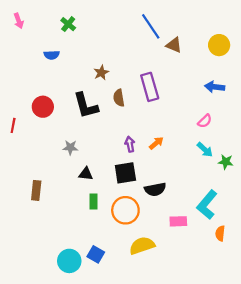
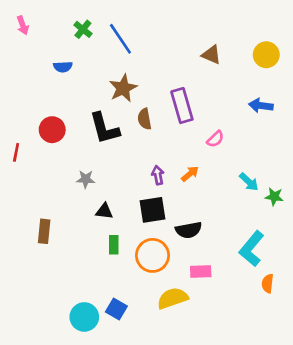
blue line: (151, 26) -> (120, 39), moved
brown star: (101, 73) -> (123, 88), size x1.5
pink semicircle: (205, 121) -> (215, 139), moved
pink rectangle: (178, 221) -> (201, 271), moved

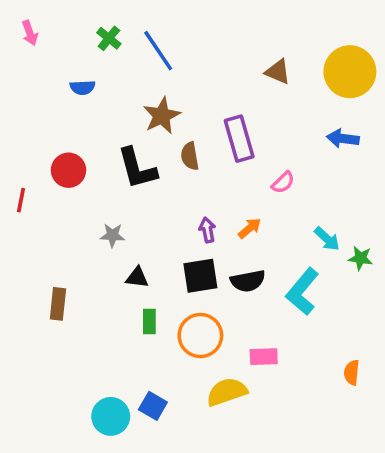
yellow circle: (266, 55) -> (350, 72), size x1.5
black semicircle: (189, 230) -> (248, 281), moved
cyan L-shape: (252, 249) -> (302, 292), moved

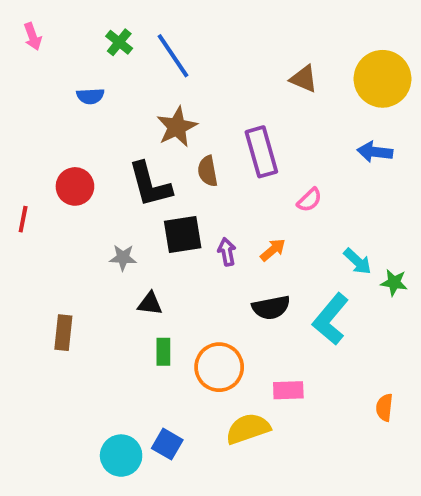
black square: (200, 276) -> (183, 235), moved

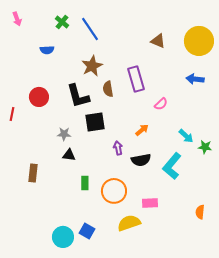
purple arrow: (227, 252) -> (118, 148), moved
black triangle: (150, 304) -> (69, 155), moved

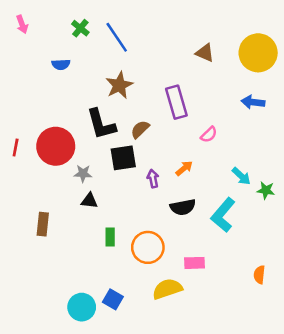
brown semicircle: (108, 89) -> (140, 129), moved, turned 56
red circle: (39, 97) -> (56, 146), moved, size x1.5
purple arrow: (118, 148) -> (153, 179), moved

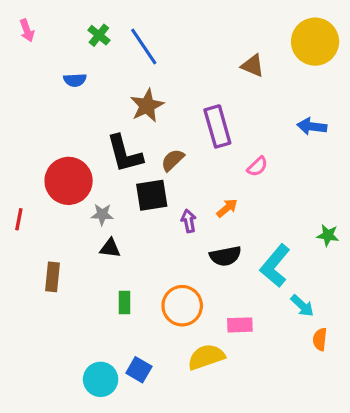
yellow circle: (258, 53) -> (315, 42), moved
red line: (16, 148) -> (19, 219), moved
cyan arrow: (241, 176) -> (302, 306), moved
green rectangle: (110, 237) -> (125, 303), moved

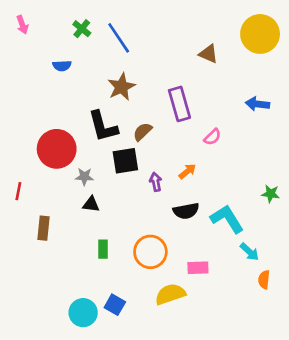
red line: (19, 219) -> (18, 191), moved
cyan L-shape: (275, 266) -> (227, 219), turned 108

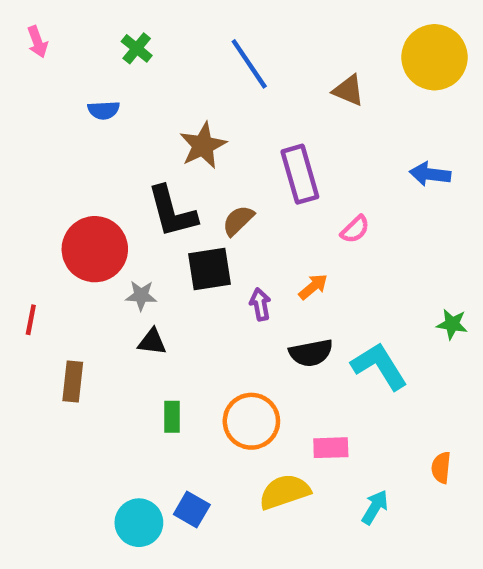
blue line: (119, 38) -> (249, 64), moved
cyan arrow: (249, 252) -> (375, 507), moved, turned -102

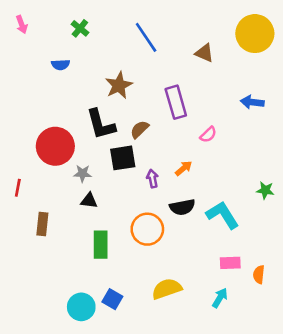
green rectangle: (172, 417) -> (101, 245), size x1.5
orange circle: (251, 421) -> (147, 229), moved
pink rectangle: (331, 448) -> (230, 263), moved

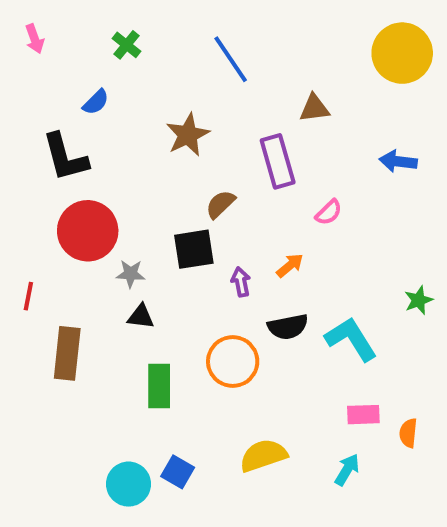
brown triangle: (204, 53) -> (314, 108), moved, turned -30
blue semicircle: (61, 65) -> (96, 102), turned -42
black L-shape: (101, 124) -> (65, 157), moved
green star: (265, 190) -> (419, 300), turned -30
brown rectangle: (42, 224) -> (67, 353), size x1.4

